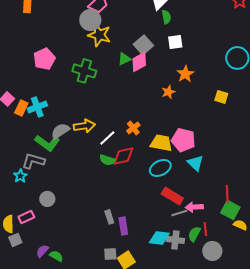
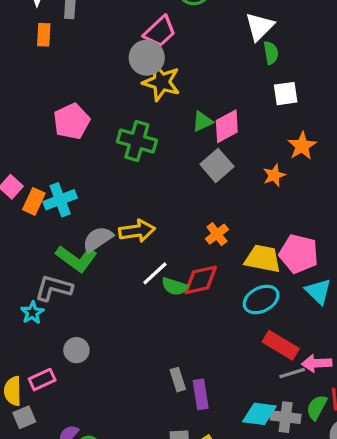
gray square: (143, 45) -> (217, 165), moved
white line: (107, 138) -> (155, 273), moved

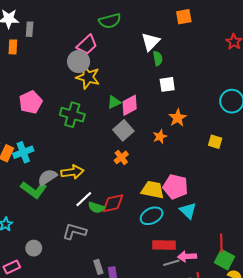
orange cross: (217, 234) -> (121, 157), moved
gray L-shape: (54, 288) -> (74, 231), moved
red rectangle: (281, 345) -> (164, 245), turned -30

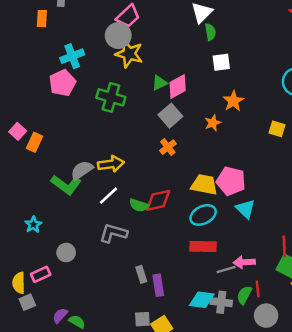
cyan cross: (23, 152) -> (72, 56), moved
white line: (84, 199) -> (109, 196), moved
red rectangle: (164, 245) -> (203, 246), moved

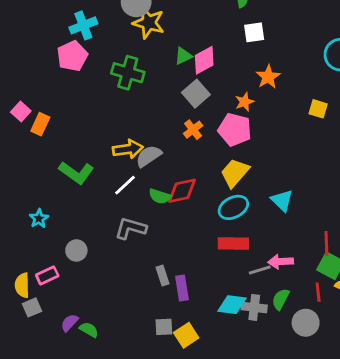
gray semicircle: (82, 170) -> (149, 156), moved
pink pentagon: (231, 181) -> (235, 130), moved
yellow trapezoid: (204, 185) -> (235, 173), turned -60
red line: (258, 289) -> (318, 292), moved

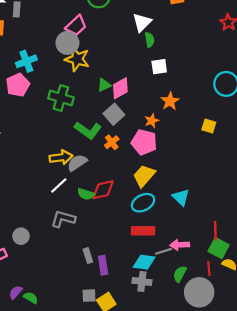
green L-shape: (76, 173) -> (88, 130), moved
cyan diamond: (232, 305) -> (144, 262), moved
gray cross: (254, 307) -> (142, 282), moved
gray circle: (306, 323) -> (199, 292), size x1.4

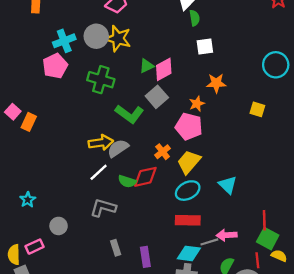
gray circle: (67, 43) -> (96, 36), moved
orange star: (170, 101) -> (216, 83), turned 30
orange cross: (112, 142) -> (163, 152), moved
gray rectangle: (88, 256) -> (116, 248), moved

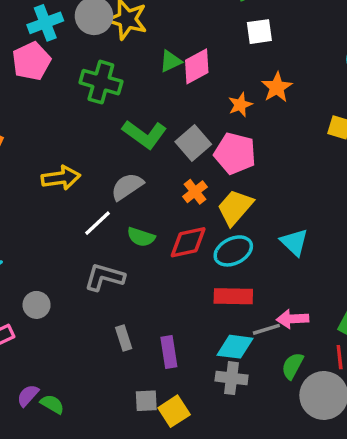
orange star: (216, 83) -> (277, 87), turned -30
gray square: (157, 97) -> (193, 143), moved
orange star: (197, 104) -> (240, 105), moved
yellow arrow: (101, 143) -> (61, 178), moved
red diamond: (145, 177) -> (188, 242), moved

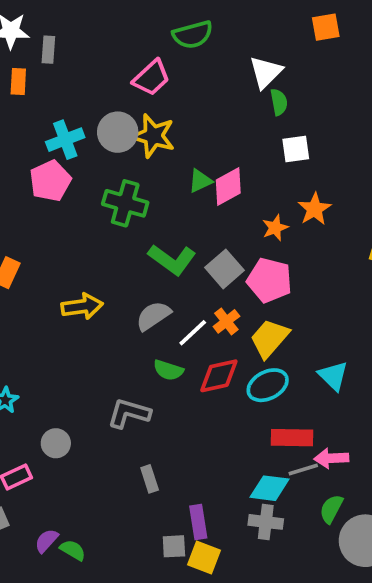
white line: (97, 223) -> (193, 333), moved
red rectangle: (233, 296) -> (292, 438), moved
purple rectangle: (169, 352) -> (198, 522), moved
yellow square: (174, 411) -> (204, 558), turned -36

